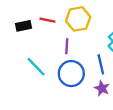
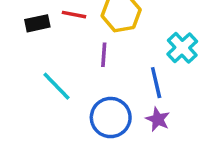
blue circle: (71, 74) -> (111, 118), moved

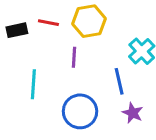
cyan line: (57, 86) -> (33, 84), turned 48
purple star: (158, 119) -> (133, 113), moved

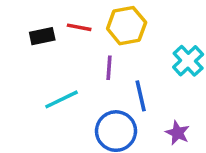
blue line: (119, 81) -> (141, 96), moved
cyan line: (33, 84) -> (62, 99), turned 60

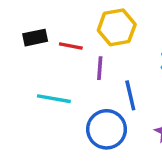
red line: (79, 27) -> (71, 46), moved
cyan line: (62, 99) -> (54, 99), turned 36

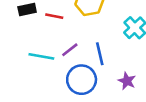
purple line: (100, 68) -> (70, 50), moved, turned 48

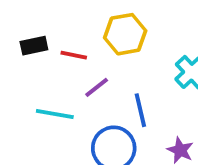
purple line: (70, 50) -> (97, 87), moved

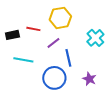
black rectangle: (34, 46) -> (12, 35), moved
purple line: (97, 87) -> (53, 43), moved

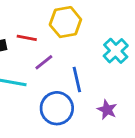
purple line: (53, 43) -> (44, 62), moved

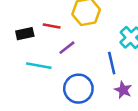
blue line: (77, 80) -> (112, 63), moved

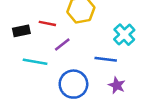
blue line: (112, 63) -> (106, 59), turned -70

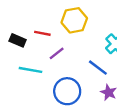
black rectangle: (21, 31) -> (18, 40), turned 35
blue line: (106, 59) -> (98, 68), turned 30

